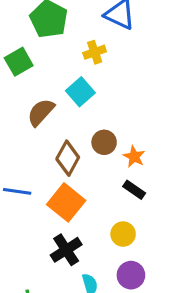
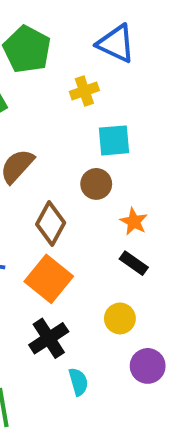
cyan square: (80, 92) -> (114, 140), moved, turned 36
brown circle: (104, 142) -> (96, 184), moved
purple circle: (131, 275) -> (148, 366), moved

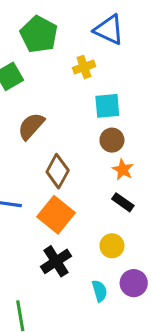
brown circle: (96, 184) -> (112, 140), moved
cyan semicircle: (78, 382) -> (100, 291), moved

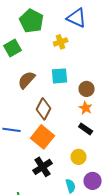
cyan square: (107, 106) -> (60, 76), moved
brown circle: (112, 140) -> (87, 89), moved

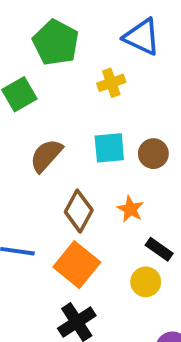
brown circle: (87, 89) -> (153, 154), moved
orange star: (86, 108) -> (130, 209), moved
yellow circle: (79, 157) -> (146, 282), moved

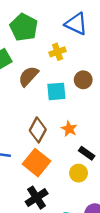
brown circle: (153, 154) -> (83, 80), moved
brown semicircle: (46, 156) -> (28, 76), moved

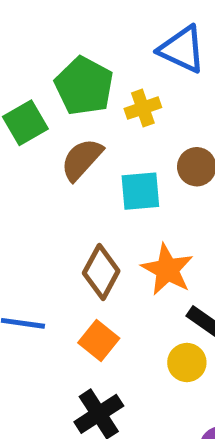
green pentagon: (24, 27) -> (84, 86), moved
orange star: (69, 129) -> (167, 270), size x1.5
orange square: (37, 163) -> (99, 340), size x0.7

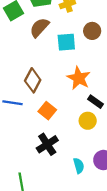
brown diamond: (101, 272) -> (33, 80), moved

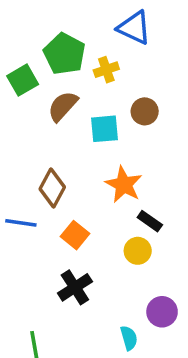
cyan semicircle: (79, 166) -> (129, 338), moved

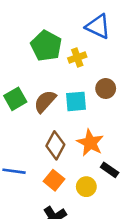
green square: (23, 80) -> (15, 99), moved
brown semicircle: (63, 106) -> (45, 101), moved
brown diamond: (52, 188) -> (55, 145), moved
yellow circle: (138, 251) -> (86, 187), moved

